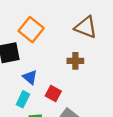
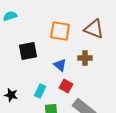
orange square: (31, 30) -> (60, 31), moved, turned -30
blue triangle: (30, 77) -> (60, 65), moved

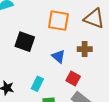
black square: (28, 51) -> (25, 42), turned 30
red square: (66, 86) -> (73, 78), moved

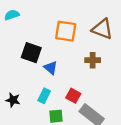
blue triangle: (58, 56) -> (51, 68), moved
red square: (73, 78) -> (73, 96), moved

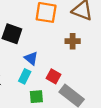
blue triangle: (51, 68) -> (31, 58), moved

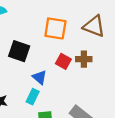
red square: (53, 76) -> (63, 61), moved

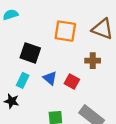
red square: (63, 61) -> (72, 81), moved
cyan rectangle: (33, 97) -> (23, 80), moved

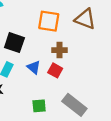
brown cross: (93, 61) -> (59, 50), moved

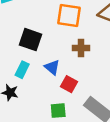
red square: (55, 70) -> (69, 84), moved

